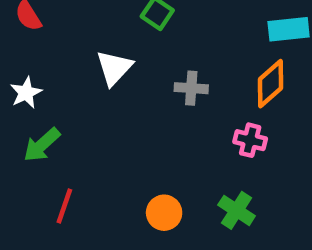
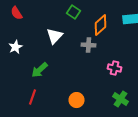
orange diamond: (271, 84) -> (100, 25), moved
green arrow: (42, 145) -> (40, 70), moved
green cross: (237, 210) -> (120, 99), moved

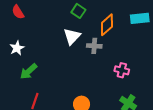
white triangle: (54, 36) -> (72, 36), moved
green arrow: (40, 70) -> (29, 71), moved

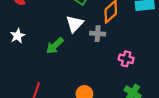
green arrow: (29, 71) -> (55, 46), moved

